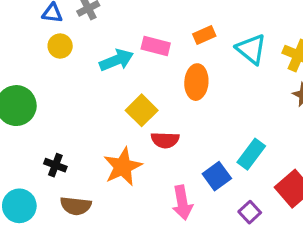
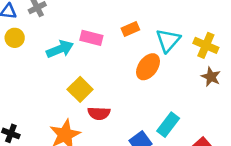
cyan triangle: (251, 49) -> (168, 40), turned 32
orange ellipse: (196, 82) -> (148, 67), moved, turned 32

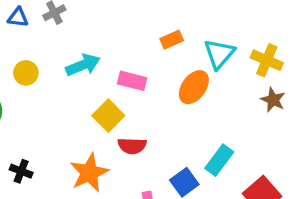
yellow circle: (15, 38) -> (26, 73), moved
pink rectangle: (91, 38) -> (132, 81), moved

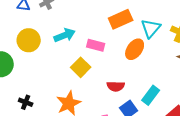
orange rectangle: (172, 40) -> (121, 19), size x1.6
yellow circle: (26, 73) -> (29, 40), size x1.5
red semicircle: (132, 146) -> (116, 86), moved

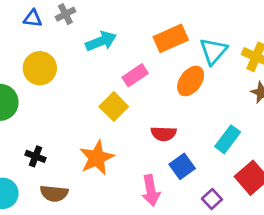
cyan arrow: (65, 35) -> (101, 41), moved
pink rectangle: (96, 45) -> (135, 75), turned -48
cyan rectangle: (151, 95) -> (228, 139), moved

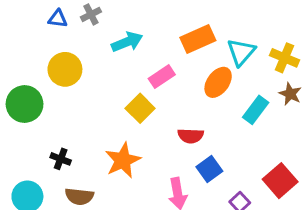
cyan rectangle: (228, 139) -> (256, 110), moved

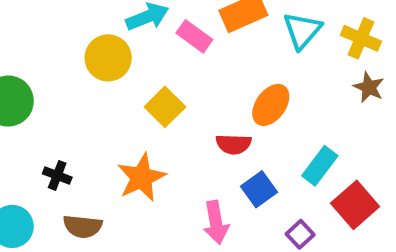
yellow circle: (65, 69) -> (108, 58), moved
pink rectangle: (162, 77) -> (194, 36), moved, turned 70
orange ellipse: (218, 82) -> (271, 105), moved
cyan rectangle: (256, 110) -> (320, 166), moved

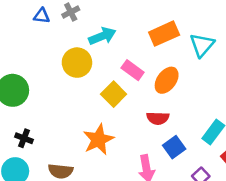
pink rectangle: (194, 36) -> (133, 70), moved
orange ellipse: (271, 105) -> (167, 80), moved
black cross: (57, 175) -> (24, 138), moved

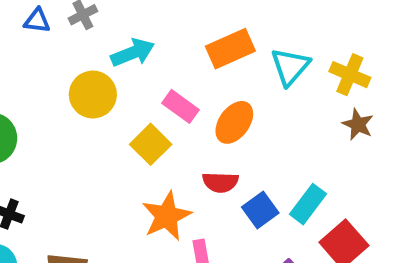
orange star: (98, 140) -> (167, 216), moved
blue square: (174, 147) -> (260, 210), moved

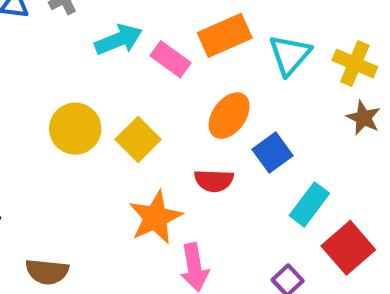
yellow circle: (93, 94) -> (75, 129), moved
pink rectangle: (181, 106) -> (171, 59), moved
blue square: (260, 210) -> (272, 152), moved

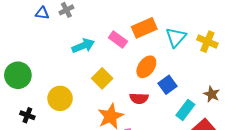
cyan arrow: (119, 40) -> (83, 46), moved
brown star: (363, 118) -> (212, 94), moved
yellow circle: (75, 129) -> (60, 98), moved

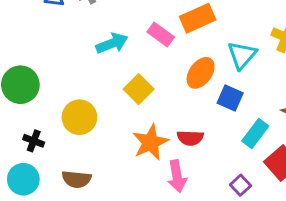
cyan triangle: (176, 37) -> (242, 55), moved
blue square: (167, 85) -> (230, 98), turned -30
red semicircle: (139, 98) -> (190, 138), moved

